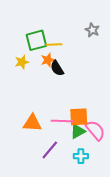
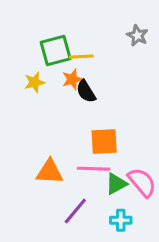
orange square: (79, 117) -> (104, 141), moved

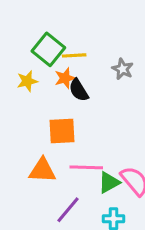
gray star: (137, 35) -> (123, 69), moved
green square: (56, 51) -> (48, 49), turned -36
orange square: (104, 141) -> (62, 131), moved

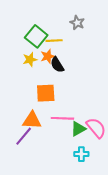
gray star: (123, 69) -> (77, 23), moved
yellow star: (27, 81) -> (30, 59), moved
purple line: (68, 210) -> (24, 136), moved

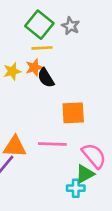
green square: (36, 36) -> (39, 25), moved
orange square: (46, 93) -> (73, 113), moved
green triangle: (78, 129) -> (85, 174), moved

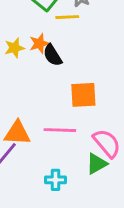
yellow line: (42, 48) -> (67, 17), moved
cyan cross: (76, 188) -> (55, 180), moved

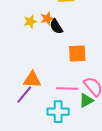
pink line: (60, 130) -> (67, 89), moved
cyan cross: (55, 180) -> (58, 112), size x1.5

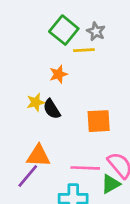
yellow star: (30, 22) -> (36, 102), moved
black semicircle: (56, 27) -> (52, 109), moved

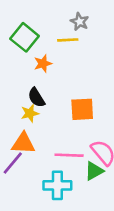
green square: (64, 30) -> (25, 37), moved
yellow star: (36, 102) -> (30, 113), moved

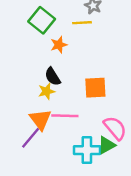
orange triangle: (23, 143) -> (40, 119), turned 50
pink line: (69, 155) -> (65, 116), moved
cyan cross: (57, 185) -> (87, 150), moved

